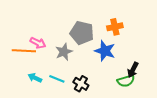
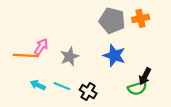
orange cross: (115, 27) -> (141, 18), moved
gray pentagon: (82, 33) -> (112, 21), moved
pink arrow: (38, 43) -> (41, 47), turned -84

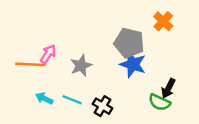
orange cross: (141, 18) -> (163, 21), turned -35
gray pentagon: (112, 21) -> (129, 43), moved
green semicircle: (137, 88) -> (159, 102), turned 42

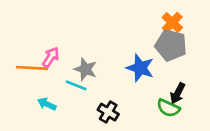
gray pentagon: (129, 43) -> (171, 45), moved
gray star: (81, 66) -> (85, 69), turned -30
cyan line: (72, 100) -> (76, 85), moved

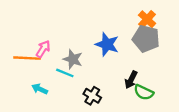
blue star: (140, 68) -> (107, 44), moved
black arrow: (178, 93) -> (131, 80), moved

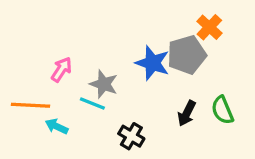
gray pentagon: (146, 39) -> (187, 55), moved, turned -30
orange line: (27, 58) -> (31, 105), moved
green semicircle: (144, 92) -> (222, 110), moved, turned 42

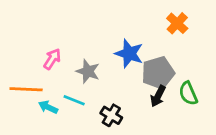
gray pentagon: (187, 55) -> (158, 73), moved
cyan line: (92, 104) -> (74, 100), moved

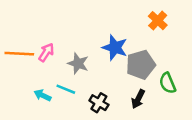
orange line: (26, 89) -> (19, 54), moved
black arrow: (158, 96) -> (138, 99), moved

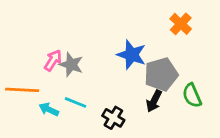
orange line: (19, 54) -> (22, 90), moved
gray star: (78, 63) -> (71, 65), moved
black arrow: (138, 99) -> (154, 101), moved

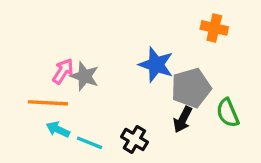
orange cross: (181, 24) -> (214, 28), turned -30
orange line: (22, 90) -> (48, 103), moved
cyan line: (75, 102) -> (90, 143), moved

